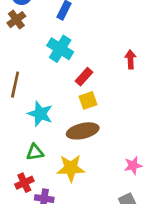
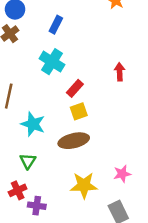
green triangle: (35, 152) -> (28, 161), turned -48
yellow star: (71, 168) -> (84, 185), moved

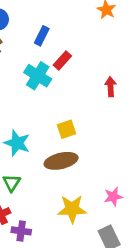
red rectangle: (75, 88) -> (62, 61), moved

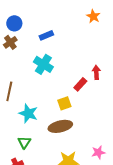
blue rectangle: (42, 36) -> (46, 35), turned 40
red rectangle: (62, 61) -> (80, 84), moved

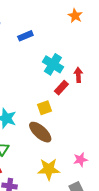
cyan cross: (43, 64) -> (53, 64), moved
brown ellipse: (60, 126) -> (40, 132), turned 55

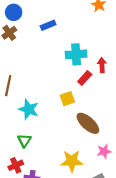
cyan cross: (53, 64) -> (76, 54), turned -36
brown ellipse: (40, 132) -> (88, 123), moved

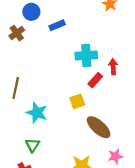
blue circle: (14, 12) -> (31, 12), moved

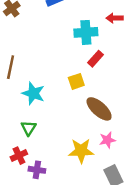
red arrow: (113, 67) -> (115, 18), moved, turned -88
pink star: (115, 156) -> (107, 140), moved

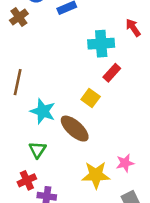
red arrow: (115, 18) -> (133, 28), turned 56
yellow square: (76, 81) -> (91, 98), turned -35
brown ellipse: (99, 109) -> (75, 129), moved

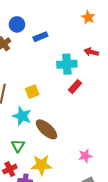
red arrow: (133, 28) -> (91, 52), turned -40
yellow square: (91, 98) -> (32, 92), moved, turned 32
yellow star: (96, 175) -> (41, 165), moved

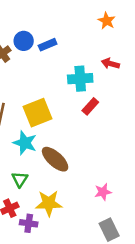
blue circle: (17, 24) -> (24, 41), moved
yellow square: (32, 92) -> (37, 113), size x1.6

